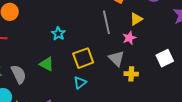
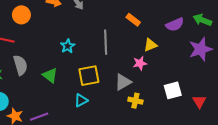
gray line: (106, 22) -> (106, 42), moved
gray triangle: (116, 58) -> (123, 82), turned 36
gray semicircle: (19, 74) -> (20, 65), moved

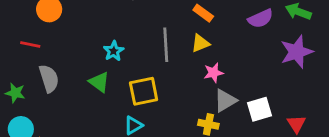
yellow triangle: (150, 45) -> (200, 43), moved
green triangle: (50, 75) -> (99, 82), moved
gray triangle: (123, 82) -> (225, 101), moved

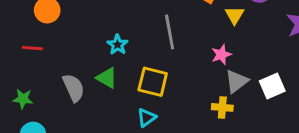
yellow triangle: (200, 43) -> (235, 15), moved, turned -30
gray semicircle: (49, 78) -> (74, 88), moved
yellow square: (144, 91) -> (153, 82), turned 32

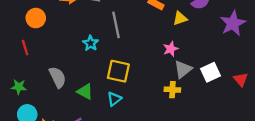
yellow triangle: (235, 15) -> (180, 18), turned 42
gray line: (170, 32) -> (116, 25), moved
red line: (32, 48) -> (25, 48), turned 70
green triangle: (107, 78) -> (85, 92), moved

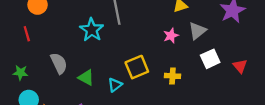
cyan star: (91, 43) -> (92, 30), size x1.5
gray triangle: (183, 69) -> (197, 31), moved
yellow square: (118, 71) -> (137, 67), moved, turned -35

